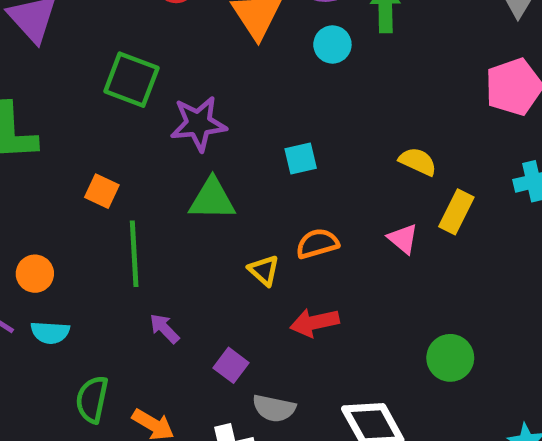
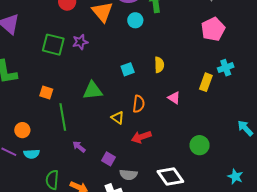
purple star: (198, 124) -> (80, 42), moved, size x0.7
yellow semicircle: (418, 162) -> (159, 65), moved, turned 70
yellow rectangle: (456, 212) -> (206, 82), moved
orange semicircle: (317, 244) -> (139, 104), turned 120

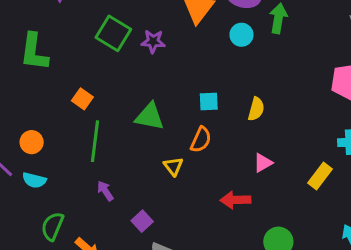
yellow rectangle: (206, 82) -> (320, 176), moved
pink triangle: (174, 98) -> (263, 163), turned 40
orange semicircle: (139, 104) -> (201, 140), moved
red arrow: (141, 137) -> (235, 200), moved

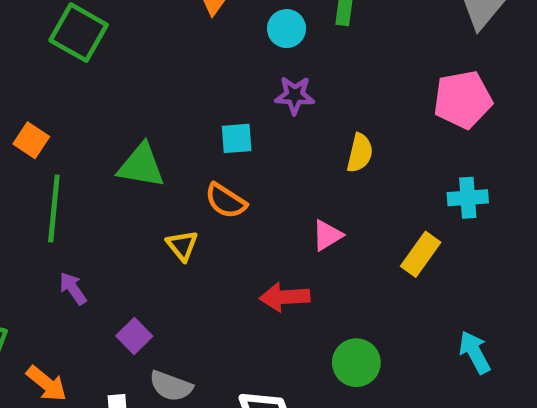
purple star: (153, 42) -> (295, 95), moved
yellow semicircle: (256, 109) -> (360, 153), moved
orange semicircle: (201, 140) -> (226, 201), turned 100

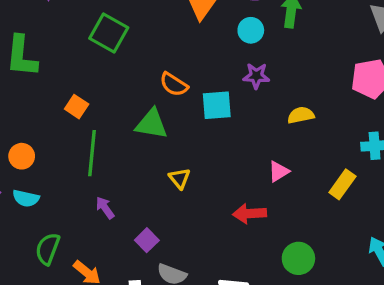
cyan square: (237, 138) -> (217, 105), size x1.4
yellow semicircle: (360, 153) -> (301, 115), turned -115
orange semicircle: (226, 201) -> (174, 84), moved

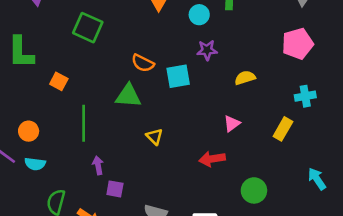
orange square: (77, 107) -> (59, 81), moved
purple arrow: (105, 208) -> (98, 165), turned 30
purple square: (147, 240) -> (115, 189), moved, turned -30

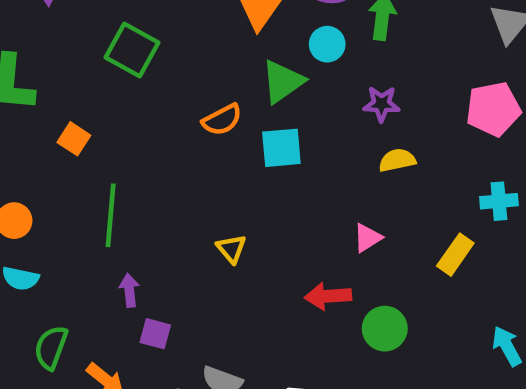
purple star: (207, 50) -> (381, 104), moved
orange semicircle: (143, 63) -> (222, 120), turned -60
green triangle: (128, 96) -> (283, 81), moved, turned -44
green circle: (254, 190) -> (385, 329), moved

